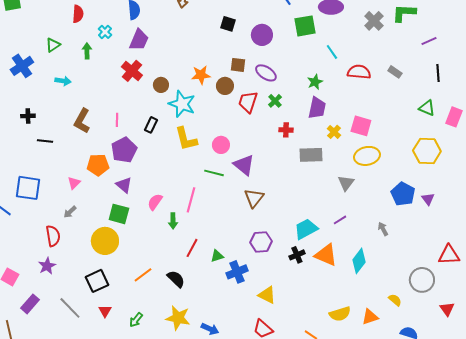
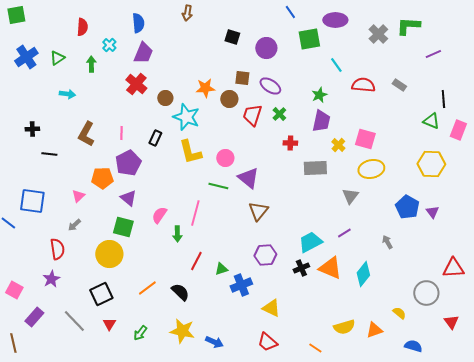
blue cross: (22, 66) -> (26, 57), moved
black line: (438, 73) -> (443, 99), moved

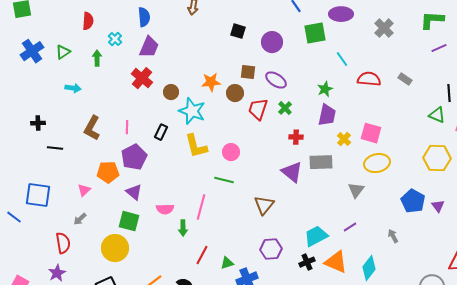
green L-shape: (408, 26) -> (432, 20), moved
purple triangle: (248, 178) -> (292, 172), moved
pink semicircle: (159, 215) -> (165, 209), turned -126

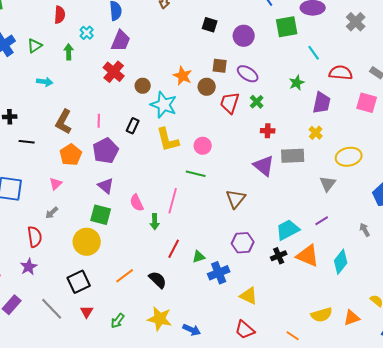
orange star: (211, 82) -> (183, 76), turned 30
purple trapezoid: (327, 115) -> (322, 103), moved
pink square: (371, 133) -> (367, 103), moved
orange pentagon: (108, 172) -> (71, 155), moved, turned -30
pink semicircle: (165, 209) -> (137, 203), turned 66

